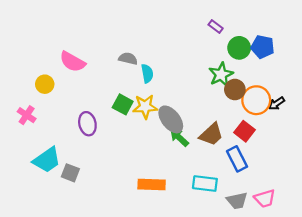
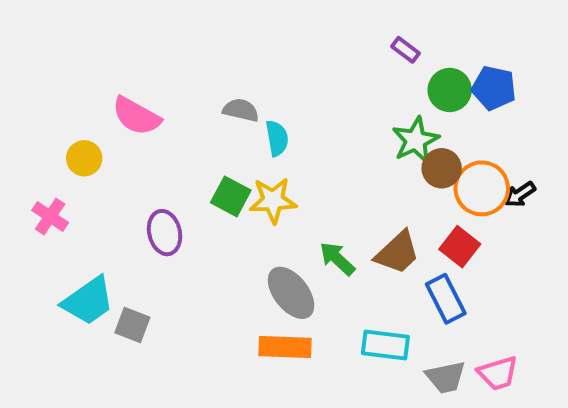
gray ellipse: (171, 119) -> (291, 293), moved

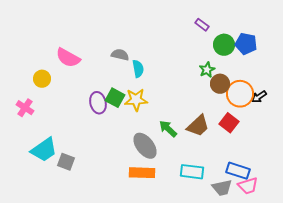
green star: (416, 140) -> (207, 70), size x0.7
purple ellipse: (165, 233) -> (98, 103), moved
blue rectangle: (446, 299) -> (238, 171), moved, turned -45

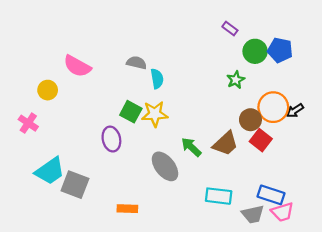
brown circle: (220, 84) -> (250, 120), moved
purple ellipse: (98, 103) -> (111, 139), moved
gray square: (66, 162) -> (75, 185), size x1.4
orange rectangle: (142, 173) -> (127, 209), moved, size x0.7

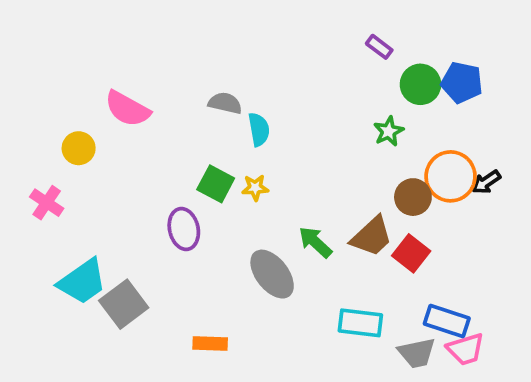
yellow star: (155, 114) -> (255, 188), size x0.6
red square: (261, 140) -> (411, 253), moved
gray square: (75, 185) -> (124, 304), turned 32

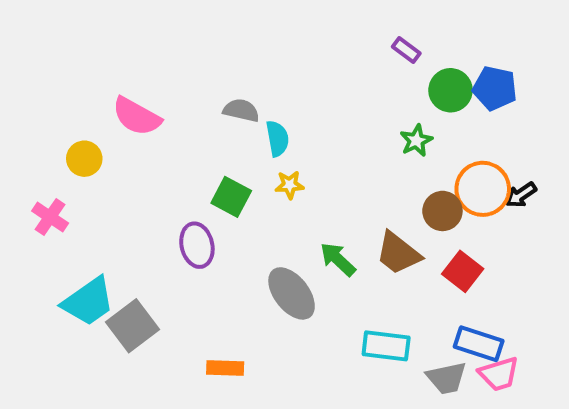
yellow star: (255, 188) -> (290, 185), moved
brown trapezoid: (372, 236) -> (398, 253), turned 81
red square: (411, 253) -> (463, 271), moved

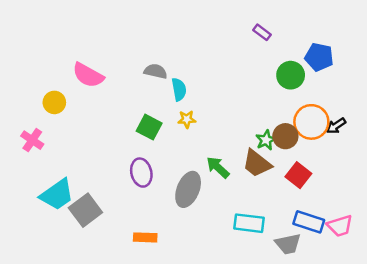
green circle: (451, 90) -> (291, 75), moved
green star: (416, 141) -> (266, 140), moved
purple ellipse: (197, 245) -> (141, 173), moved
gray ellipse: (292, 293) -> (188, 189), turned 60
pink trapezoid: (499, 374) -> (340, 226), moved

